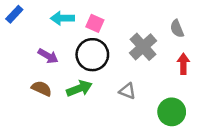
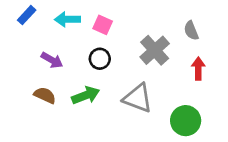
blue rectangle: (14, 14) -> (27, 15), moved
black circle: (92, 55) -> (100, 59), size x0.6
gray triangle: (127, 91) -> (138, 98), size x1.6

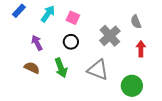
cyan arrow: (67, 19) -> (48, 14), turned 126
purple arrow: (52, 60) -> (37, 43), turned -147
green arrow: (86, 95) -> (61, 68), turned 90

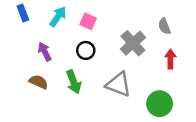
blue rectangle: (19, 11) -> (23, 13), turned -64

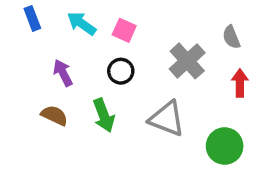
cyan arrow: (58, 17) -> (82, 24), turned -90

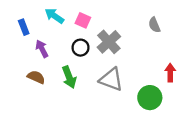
blue rectangle: (32, 18) -> (24, 27), moved
gray cross: (187, 61) -> (109, 42), moved
red arrow: (240, 83) -> (170, 73), moved

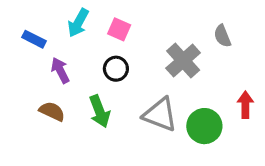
cyan arrow: (54, 16) -> (78, 23), turned -96
blue rectangle: (24, 27) -> (34, 39), turned -42
gray cross: (109, 42) -> (183, 61), moved
green circle: (150, 98) -> (204, 126), moved

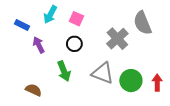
gray semicircle: (222, 36) -> (143, 23), size x1.6
red arrow: (245, 105) -> (157, 83), moved
brown semicircle: (52, 111) -> (34, 90), moved

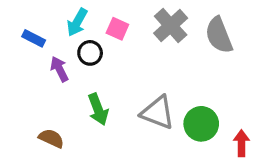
gray cross: (117, 39) -> (171, 26), moved
black circle: (74, 44) -> (90, 53), moved
red arrow: (157, 83) -> (241, 143), moved

